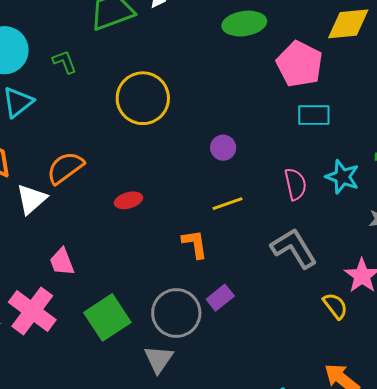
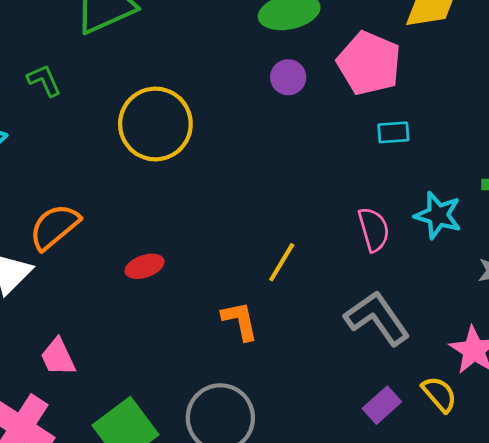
cyan rectangle: (314, 115) -> (393, 132), size x0.7
purple circle: (223, 148) -> (288, 77), moved
yellow line: (228, 204) -> (282, 262), turned -36
purple rectangle: (220, 298) -> (382, 405), moved

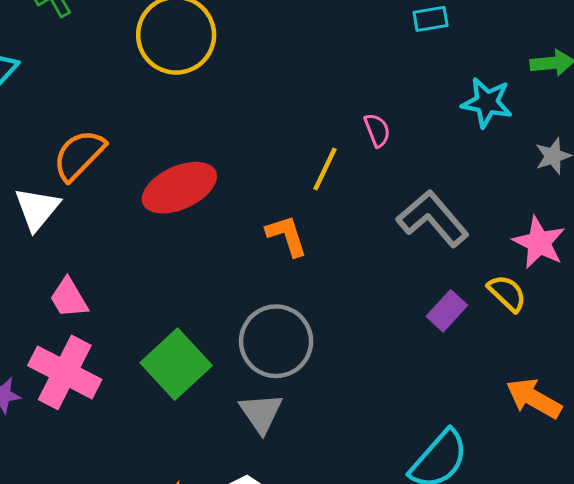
pink semicircle: (374, 229) -> (377, 130), moved, size x0.7
red ellipse: (145, 266) -> (179, 188), size x1.8
pink trapezoid: (58, 357) -> (69, 298), moved

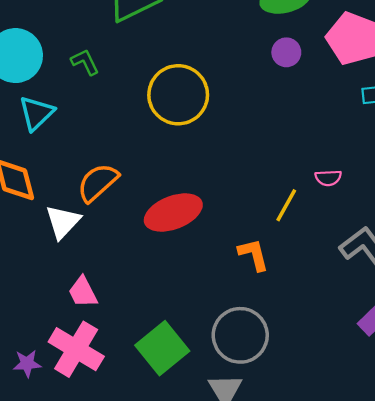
pink semicircle: (377, 130) -> (328, 178), turned 105

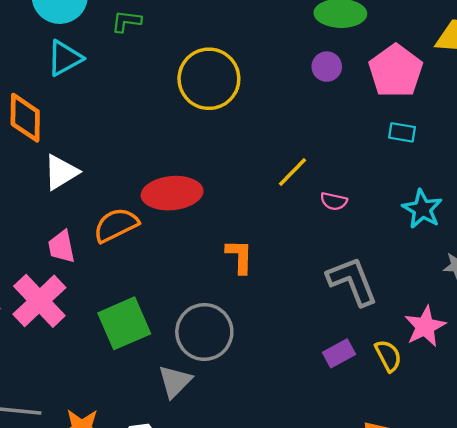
green L-shape: (85, 62) -> (126, 21), turned -72
orange semicircle: (98, 183) -> (116, 225), moved
yellow line: (286, 205) -> (293, 172), moved

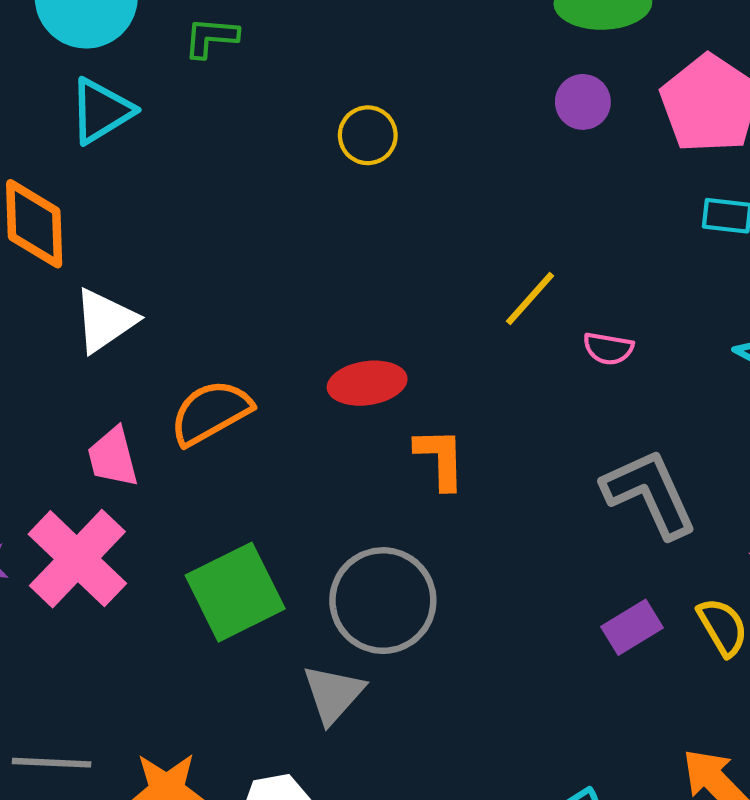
yellow circle: (209, 79) -> (368, 135), size x0.5
red ellipse: (172, 193) -> (367, 383), moved, size x0.7

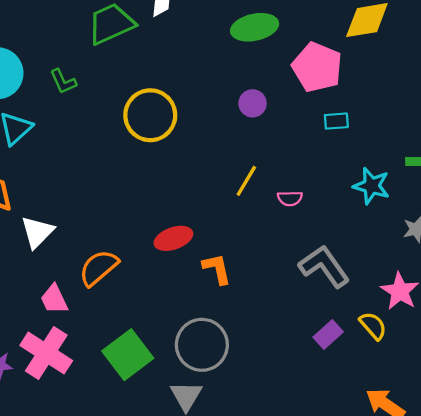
green L-shape: (211, 37) -> (63, 81), turned -108
purple circle: (583, 102) -> (253, 103), moved
yellow circle: (368, 135) -> (150, 115), size x1.8

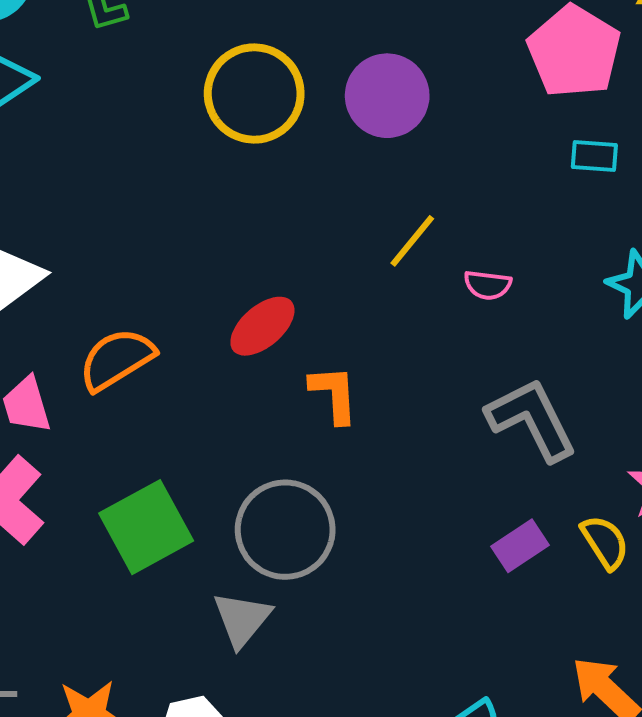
purple circle: (253, 103) -> (387, 96), moved, size x1.6
red ellipse: (173, 238) -> (262, 326), turned -30

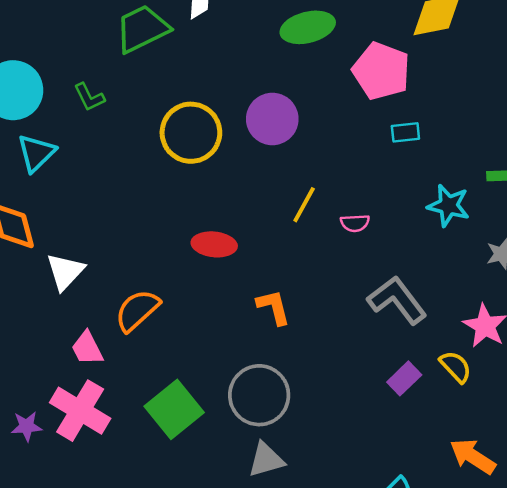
red ellipse: (262, 326) -> (214, 244), moved, turned 57
gray triangle: (242, 619) -> (266, 460), moved, turned 45

